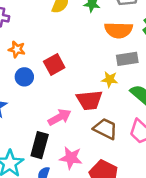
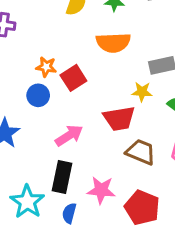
orange semicircle: (119, 30) -> (113, 43), moved
orange star: (17, 49) -> (46, 67), moved
pink arrow: (60, 117) -> (69, 135), moved

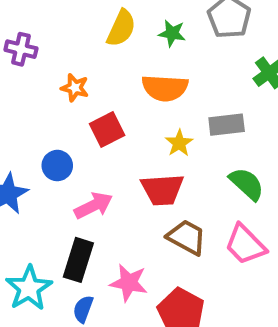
orange star: (46, 67) -> (75, 88), moved
yellow star: (142, 92) -> (179, 143), moved, turned 30
blue circle: (38, 95) -> (57, 166), moved

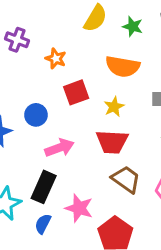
purple cross: (21, 49) -> (17, 40), moved
yellow star: (179, 143) -> (114, 107), moved

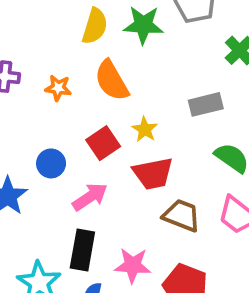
green star: (133, 26) -> (143, 25), size x1.5
orange semicircle: (123, 66) -> (112, 81), moved, turned 64
red square: (76, 92) -> (103, 143), moved

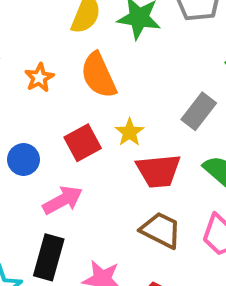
orange star: (58, 88) -> (39, 78), turned 30
gray rectangle: (206, 104) -> (199, 111), turned -44
red trapezoid: (153, 173) -> (158, 171), moved

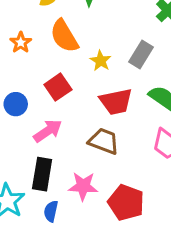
yellow star: (130, 132) -> (101, 61), moved
brown trapezoid: (161, 230) -> (104, 141), moved

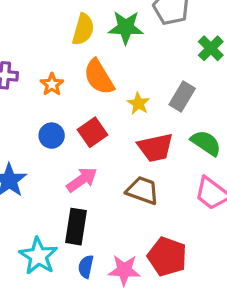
blue circle: (16, 104) -> (52, 136), moved
pink star: (83, 186) -> (124, 270), moved

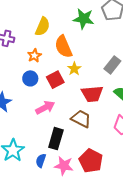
yellow semicircle: (83, 29) -> (43, 27), moved
orange star: (52, 84) -> (34, 55), moved
yellow star: (138, 103) -> (74, 69), moved
black rectangle: (76, 227) -> (56, 139), moved

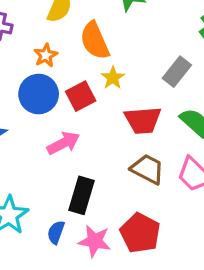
blue circle: (30, 78) -> (39, 94), size x1.5
brown trapezoid: (81, 119) -> (147, 169), moved

